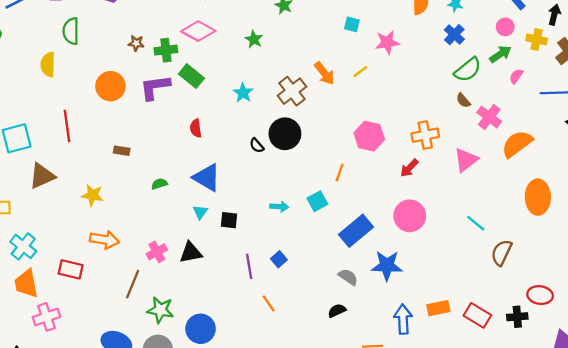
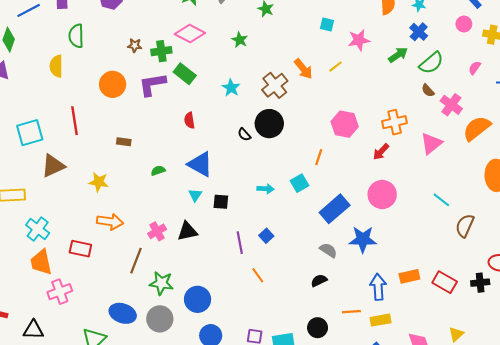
green arrow: (500, 54) -> (398, 55), moved

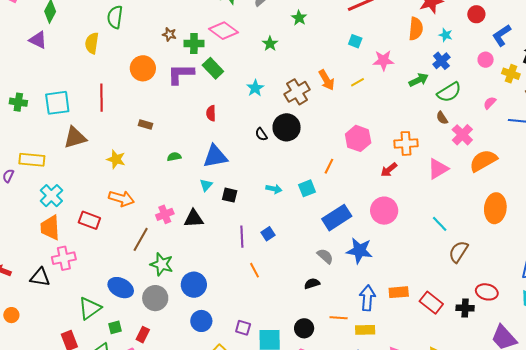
blue triangle: (200, 164) -> (215, 156), turned -48
black triangle: (33, 330) -> (40, 277), moved

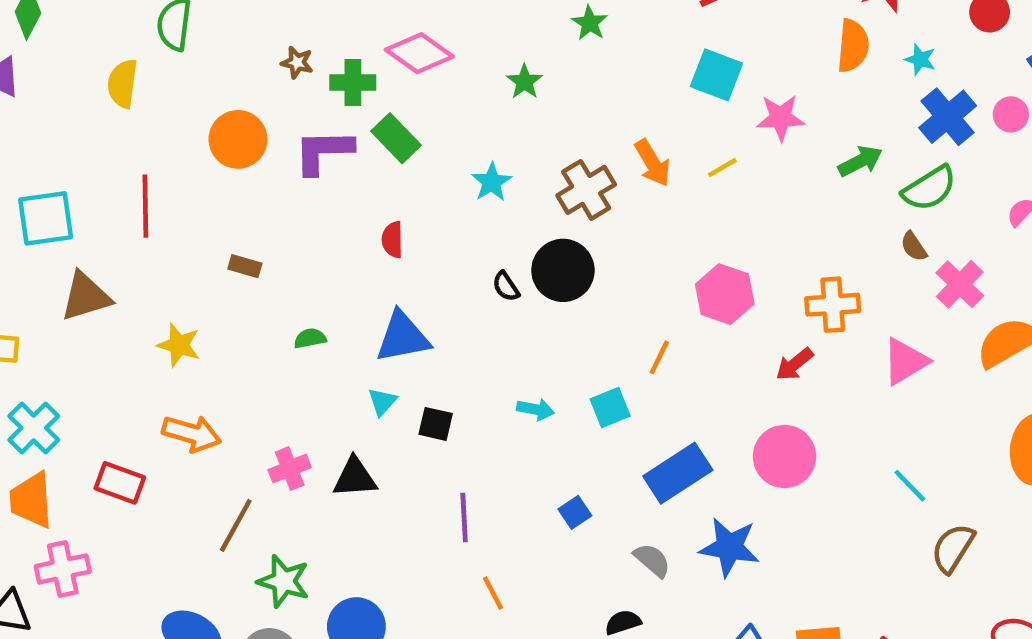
cyan square: (355, 41) -> (717, 75), size x1.6
blue cross: (441, 61) -> (948, 117), moved, size x1.4
blue square: (268, 234) -> (575, 512), moved

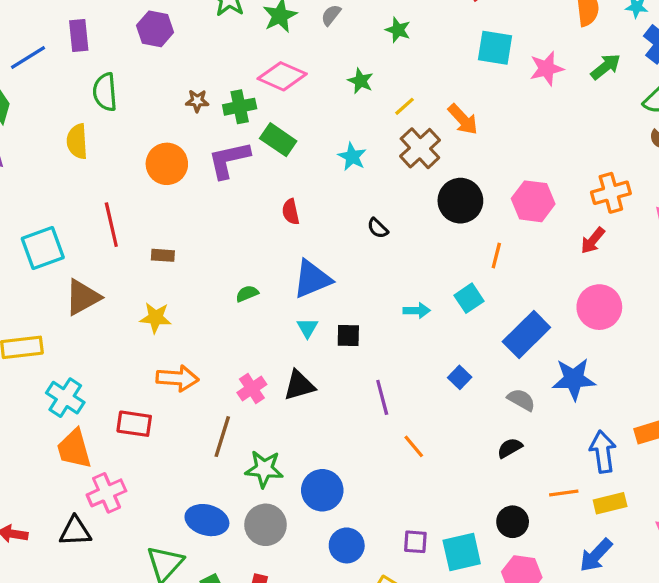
green arrow: (860, 161) -> (606, 67), moved
yellow line: (722, 168) -> (405, 106), moved
brown rectangle: (245, 266) -> (163, 255), moved
black circle: (563, 270) -> (460, 201), moved

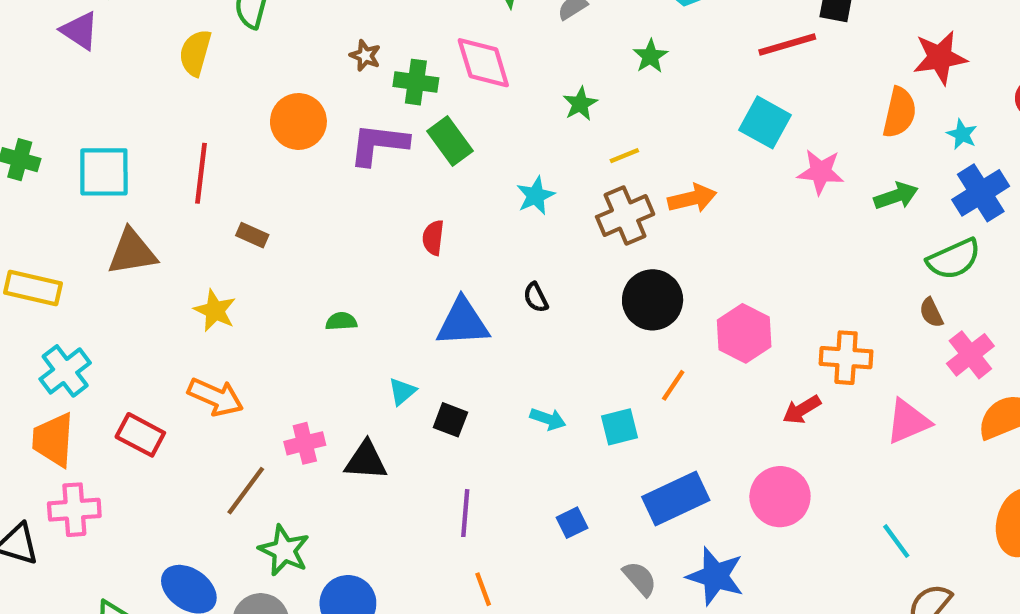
pink diamond: (282, 76) -> (483, 63), turned 30
orange arrow: (463, 119) -> (692, 198), turned -80
blue triangle: (312, 279) -> (463, 322), moved

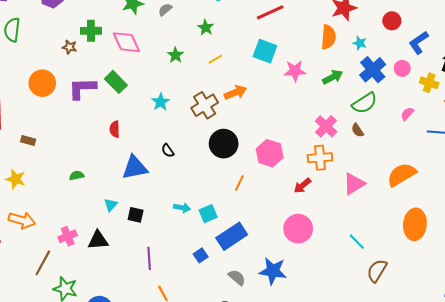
green cross: (416, 82) -> (91, 31), moved
yellow line: (624, 156) -> (215, 59), moved
pink cross: (970, 355) -> (326, 126), moved
cyan square: (620, 427) -> (208, 214), moved
blue rectangle: (676, 499) -> (232, 236), moved

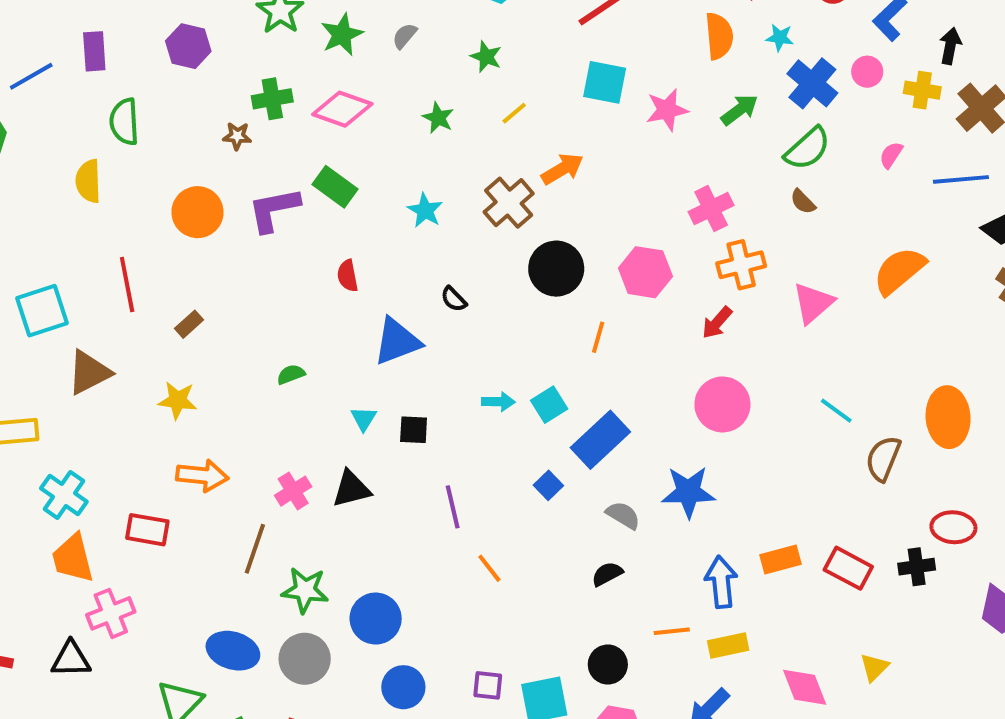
pink diamond: (126, 42) -> (342, 109), turned -36
pink cross: (326, 126) -> (711, 209), moved, turned 30
brown rectangle: (28, 141) -> (189, 324), turned -48
orange ellipse: (415, 224) -> (948, 417), moved

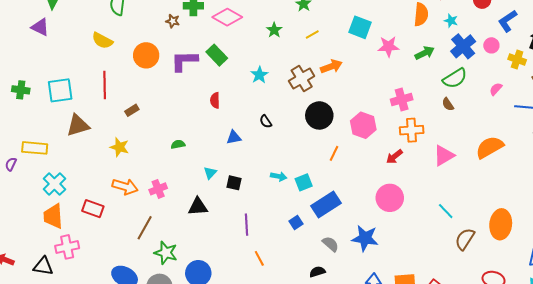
yellow semicircle: (88, 181) -> (102, 41), moved, turned -70
blue triangle: (397, 341) -> (234, 137), size x0.6
pink cross: (293, 491) -> (158, 189), moved

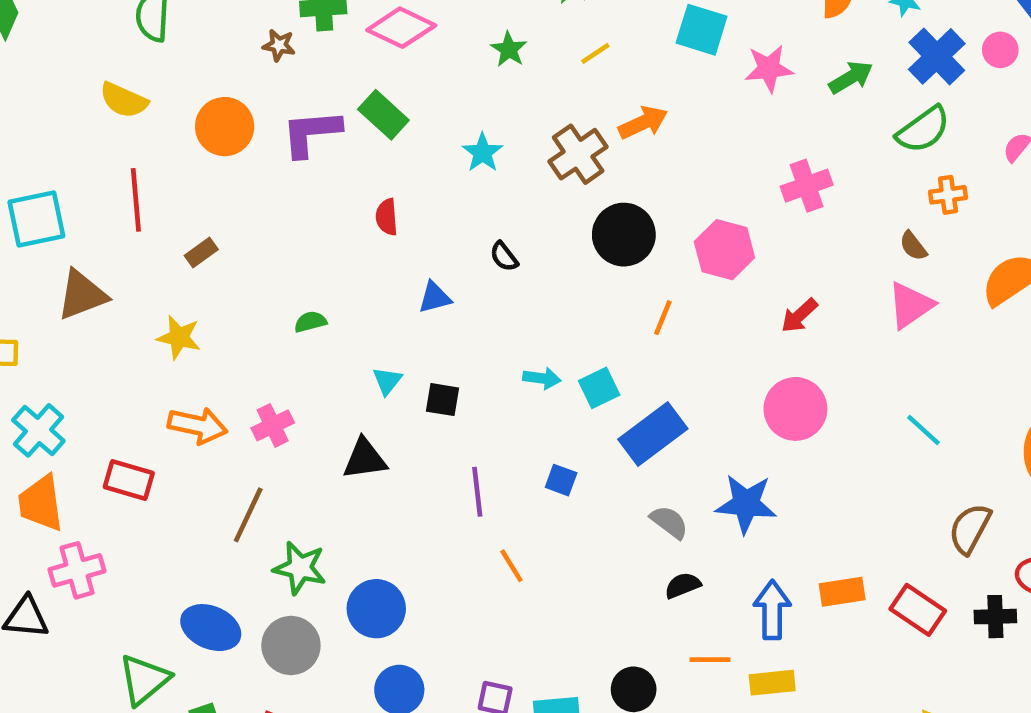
brown semicircle: (448, 104) -> (913, 246), moved
orange cross: (412, 130) -> (948, 195), moved, size x0.7
blue square: (296, 222) -> (561, 480), moved, turned -32
brown semicircle: (465, 239) -> (970, 529), moved
black semicircle: (317, 272) -> (683, 585), moved

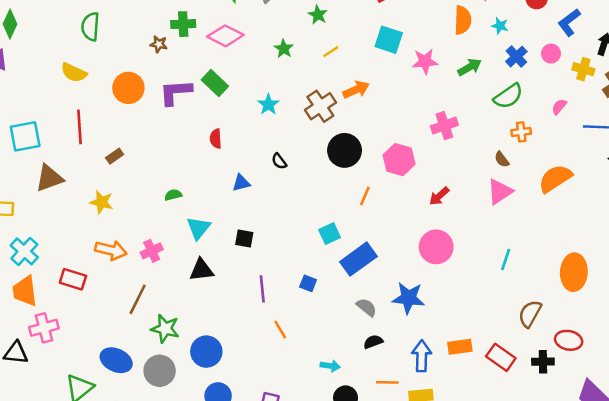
blue cross: (937, 56) -> (516, 57), size x0.7
cyan arrow: (542, 378) -> (330, 366), moved
cyan triangle: (387, 381) -> (198, 228), moved, size x1.5
cyan line: (923, 430) -> (506, 260), turned 65

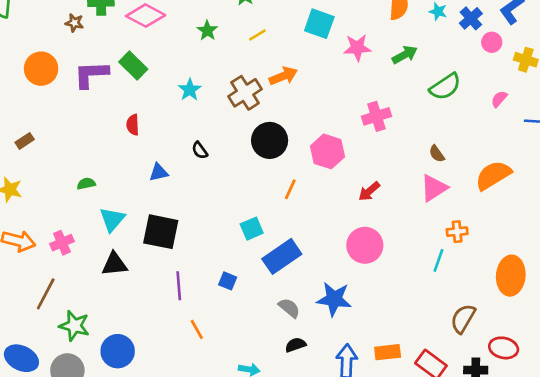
blue cross: (516, 57) -> (471, 18), moved
orange cross: (521, 132) -> (457, 232), moved
black square: (244, 238) -> (161, 232), size x1.8

